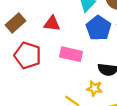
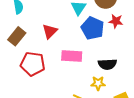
red triangle: (52, 24) -> (50, 31), turned -42

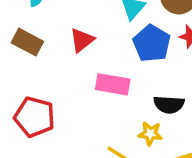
brown rectangle: (17, 36) -> (27, 42), turned 72
red pentagon: (33, 64) -> (35, 117), moved

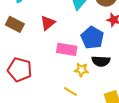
blue pentagon: (152, 43) -> (92, 38), moved
yellow star: (150, 134) -> (81, 70), moved

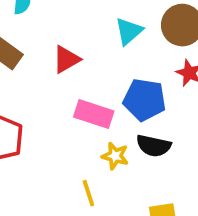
blue pentagon: (92, 38) -> (144, 100), turned -30
yellow line: (70, 92) -> (88, 193), turned 32

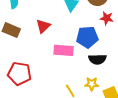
yellow star: (115, 156) -> (92, 84), moved

